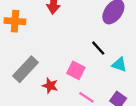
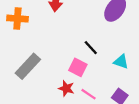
black line: (98, 48) -> (91, 48), moved
red star: (50, 86) -> (66, 88), moved

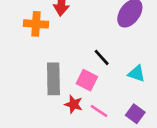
orange cross: (17, 19) -> (36, 24), moved
gray rectangle: (28, 66) -> (53, 79), moved, turned -44

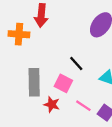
pink line: (99, 111) -> (83, 106), moved

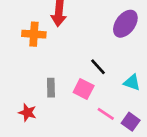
gray rectangle: (34, 82) -> (51, 88), size x0.6
red star: (52, 104) -> (27, 113), moved

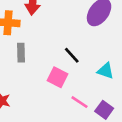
gray rectangle: (51, 88) -> (21, 53), moved

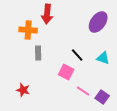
cyan triangle: (106, 71) -> (103, 58), moved

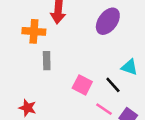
purple ellipse: (98, 22) -> (108, 21), moved
black line: (77, 55) -> (113, 85), moved

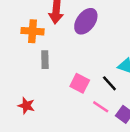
purple ellipse: (108, 21) -> (86, 21), moved

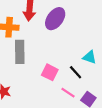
gray rectangle: (45, 60) -> (20, 52), size x1.5

